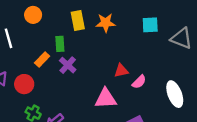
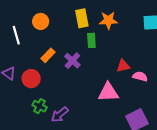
orange circle: (33, 15) -> (41, 21), moved
green rectangle: (60, 44) -> (91, 40), moved
pink semicircle: (139, 82) -> (140, 76), turned -120

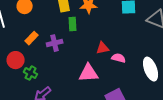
purple cross: (72, 61) -> (55, 43), turned 35
green cross: (40, 106) -> (31, 73), moved

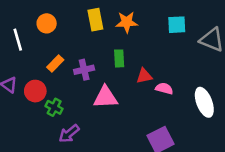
green rectangle: (73, 24) -> (119, 58), moved
pink triangle: (89, 73) -> (105, 97), moved

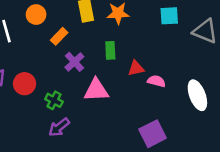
orange rectangle: (55, 63) -> (59, 36), moved
purple cross: (84, 70) -> (74, 62), turned -30
green cross: (54, 107) -> (54, 100), moved

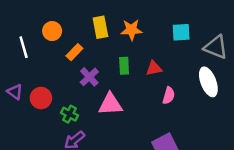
red triangle: (136, 68) -> (154, 68), moved
pink semicircle: (156, 81) -> (169, 96), turned 91
white ellipse: (197, 95) -> (208, 82), moved

